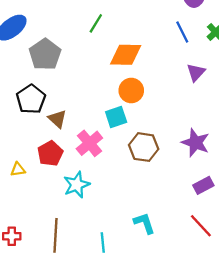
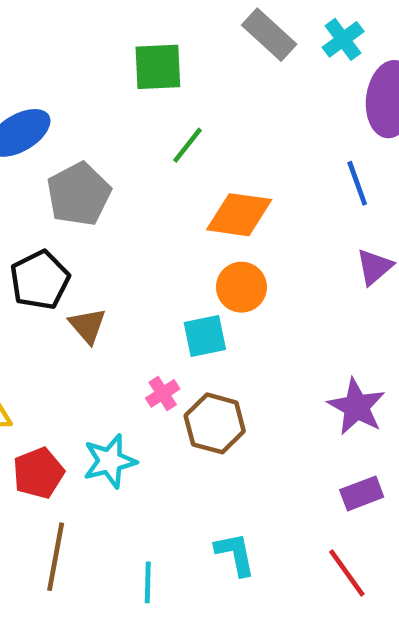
pink cross: (89, 143) -> (163, 393), moved, size x0.6
brown hexagon: (144, 147) -> (215, 423), moved
red pentagon: (50, 153) -> (38, 473), moved

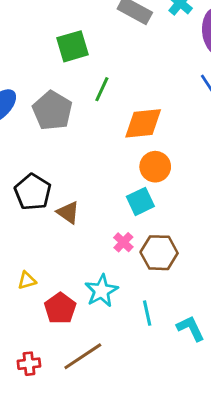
gray pentagon: (79, 194) -> (52, 111), moved
brown line: (56, 557) -> (83, 356), turned 60
cyan line: (148, 582) -> (147, 313), moved

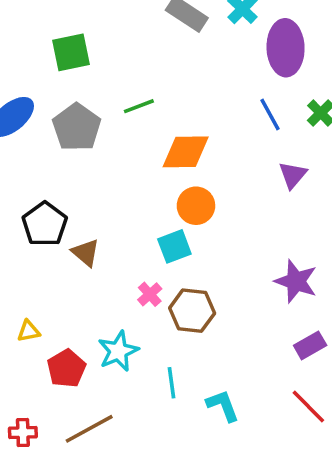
green square: (73, 46) -> (71, 52), moved
green line: (102, 89) -> (139, 106), turned 40

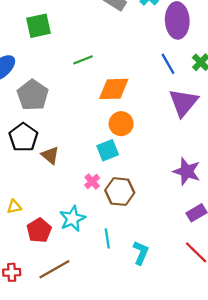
gray pentagon: (77, 127) -> (33, 95), moved
purple triangle: (293, 175) -> (183, 103), size x1.6
cyan L-shape: (223, 406) -> (141, 253), turned 45

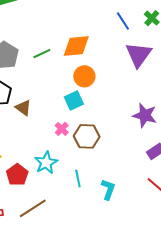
green line: (83, 60) -> (42, 54), moved

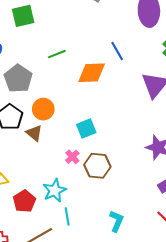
blue line: (123, 21) -> (117, 51), moved
green line: (42, 54) -> (57, 54), moved
orange circle: (84, 76) -> (43, 109), moved
cyan line: (78, 179) -> (67, 216), moved

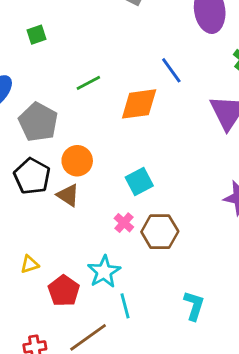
green square: (23, 16) -> (37, 35), size x0.6

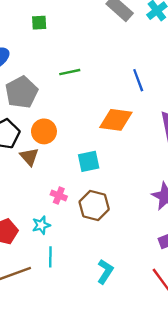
orange diamond: (139, 104) -> (116, 120), moved
pink cross: (124, 223) -> (59, 195), moved, turned -35
cyan star: (104, 272) -> (41, 225), size x0.7

